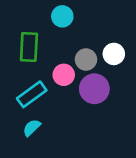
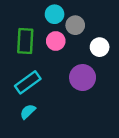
gray circle: (86, 60) -> (75, 25), moved
pink circle: (64, 75) -> (56, 41), moved

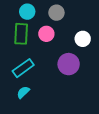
cyan circle: (55, 14) -> (27, 12), moved
gray circle: (75, 25) -> (56, 13), moved

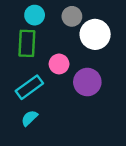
pink circle: (46, 34) -> (59, 64), moved
white circle: (83, 39) -> (95, 34), moved, size x1.5

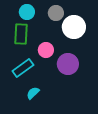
cyan semicircle: (29, 118) -> (33, 93), moved

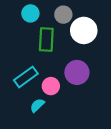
green rectangle: (21, 34) -> (46, 40), moved
pink circle: (46, 50) -> (51, 86), moved

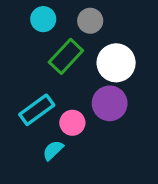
white circle: (84, 30) -> (116, 63), moved
green rectangle: (46, 40) -> (66, 56), turned 40

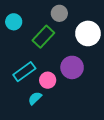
cyan circle: (43, 19) -> (14, 22), moved
white circle: (116, 63) -> (88, 33), moved

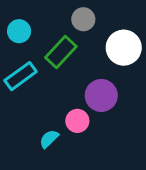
cyan rectangle: (24, 72) -> (21, 76), moved
pink circle: (48, 80) -> (77, 121), moved

